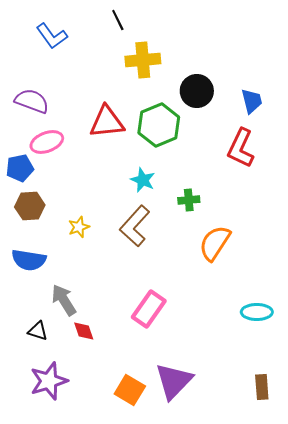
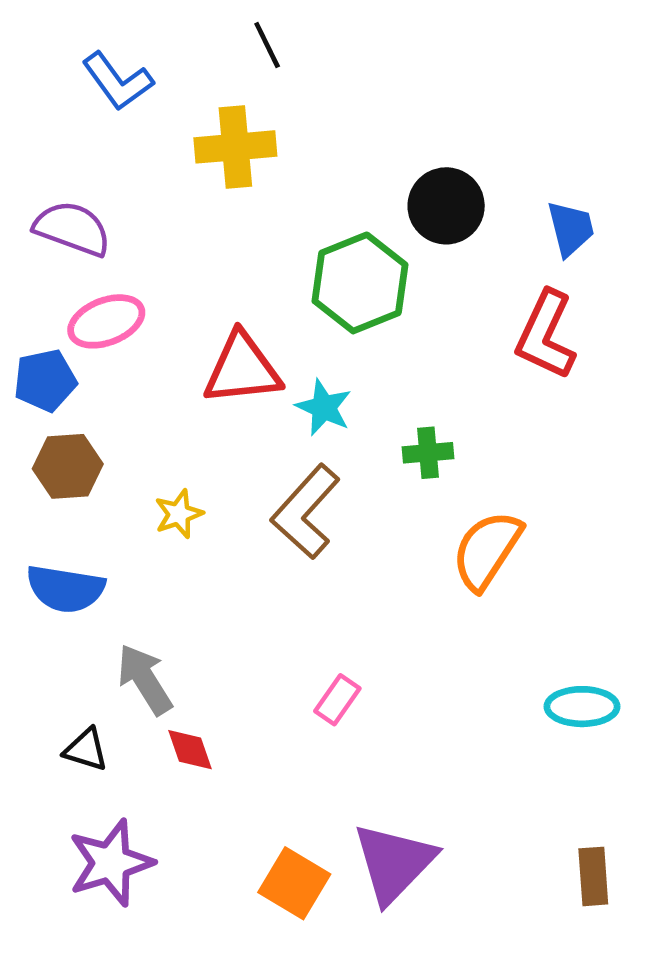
yellow cross: (143, 60) -> (235, 147), moved
red triangle: (107, 122) -> (242, 369), moved
pink rectangle: (149, 309) -> (337, 700), size x0.6

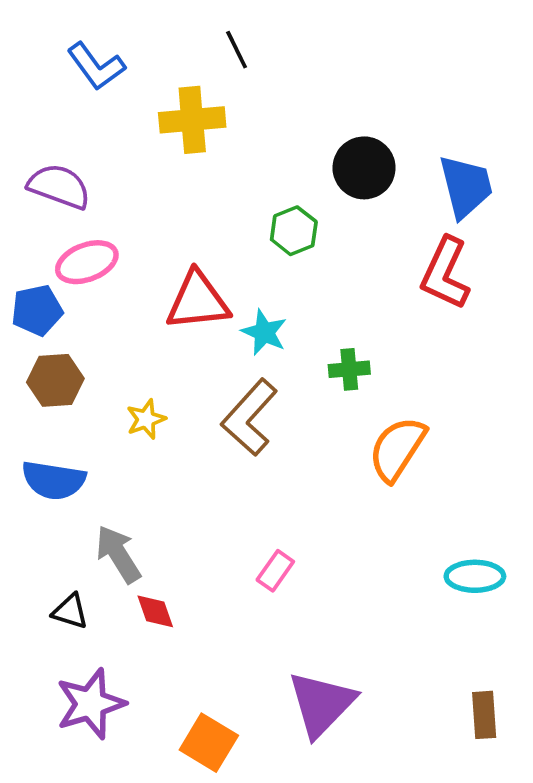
black line: (267, 45) -> (237, 50), moved
blue trapezoid: (571, 229) -> (466, 186), size x1.4
green hexagon: (360, 283) -> (294, 231), size x0.6
orange square: (294, 883) -> (209, 743), moved

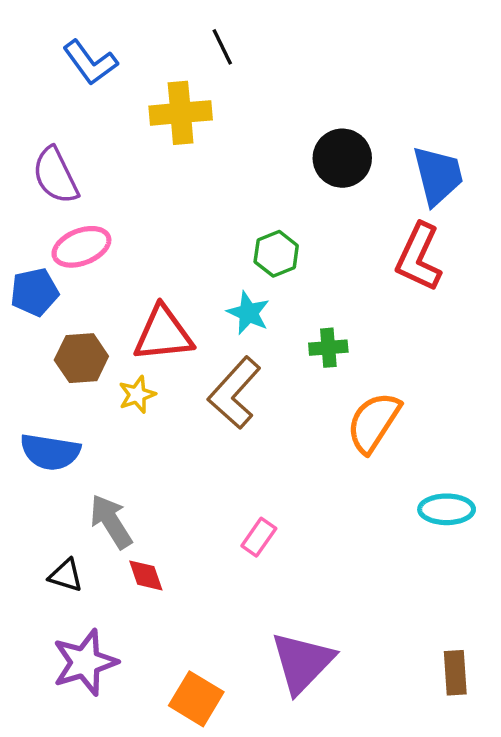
purple semicircle: (59, 186) -> (55, 176), turned -136
green hexagon: (294, 231) -> (276, 254), moved
red triangle: (198, 301) -> (163, 334), moved
brown hexagon: (55, 380) -> (81, 358), moved
cyan ellipse: (475, 576) -> (447, 509), moved

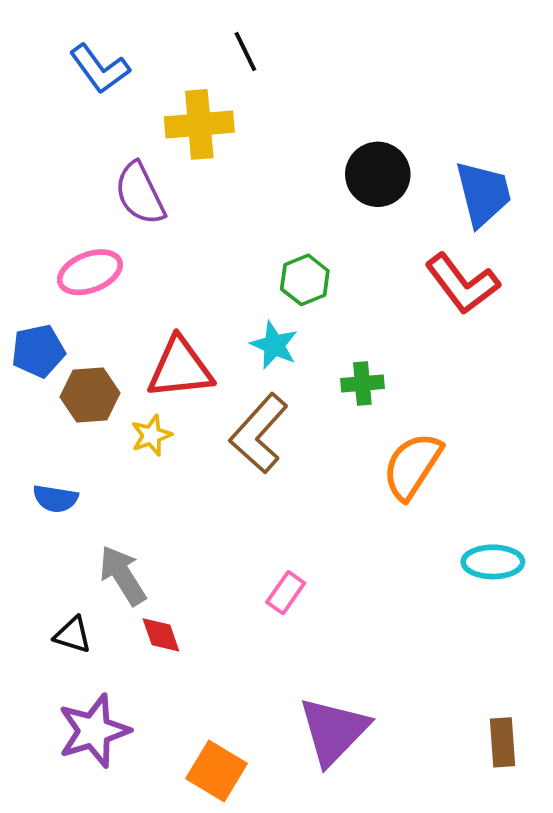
purple semicircle: (55, 176) -> (140, 194), moved
red L-shape: (419, 257) -> (462, 284), turned -62
blue pentagon: (35, 292) -> (38, 351), moved
blue semicircle: (50, 452) -> (55, 499), size x0.7

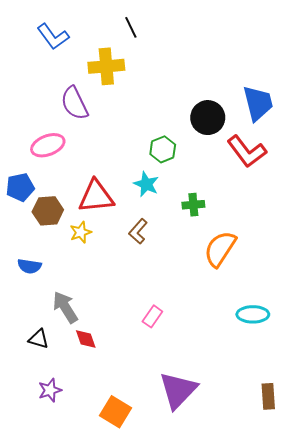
black circle: (378, 174) -> (208, 118), moved
brown L-shape: (259, 433) -> (138, 231), size x0.6
cyan ellipse: (493, 562) -> (253, 314), moved
purple star: (94, 731) -> (50, 390), size x0.6

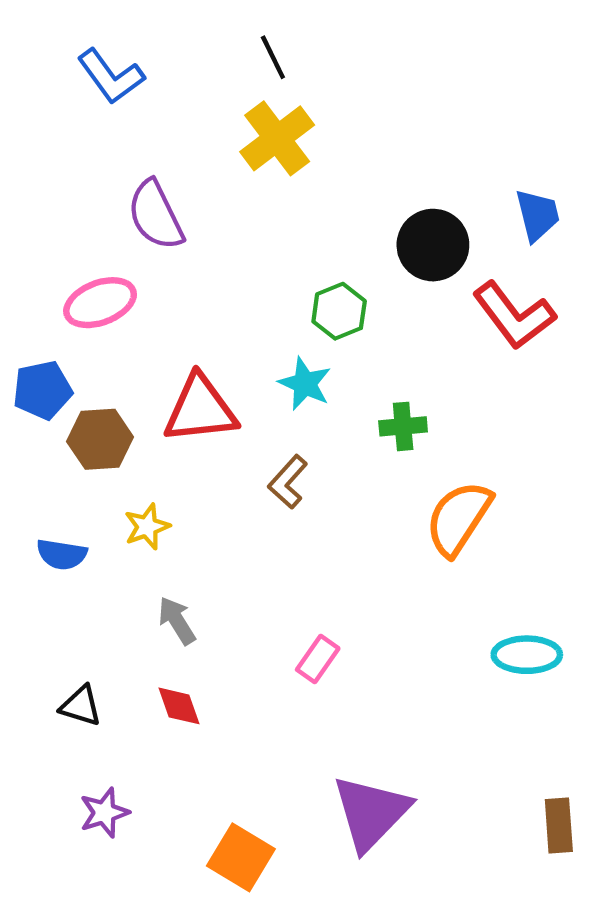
yellow cross: (106, 66) -> (277, 138), moved, turned -32
blue trapezoid: (258, 103) -> (537, 215), size x0.7
yellow star: (81, 232) -> (147, 527), moved
gray arrow: (65, 307) -> (177, 621), moved, size x0.7

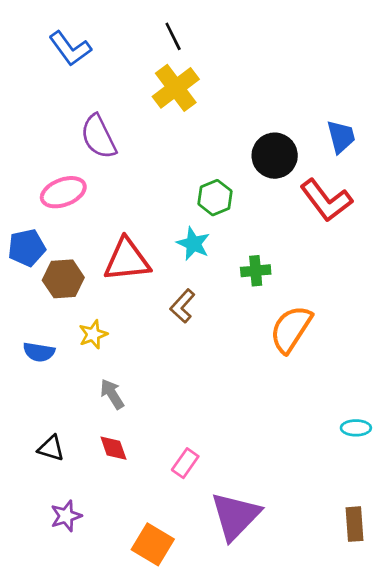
cyan ellipse: (527, 655) -> (356, 428), moved, size x0.7
pink rectangle: (318, 659) -> (185, 463), moved

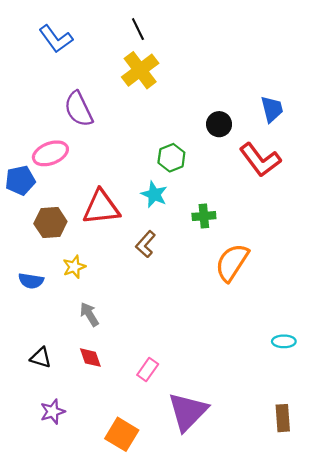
black circle: (275, 156) -> (219, 124), size x0.7
blue pentagon: (27, 248) -> (20, 180), moved

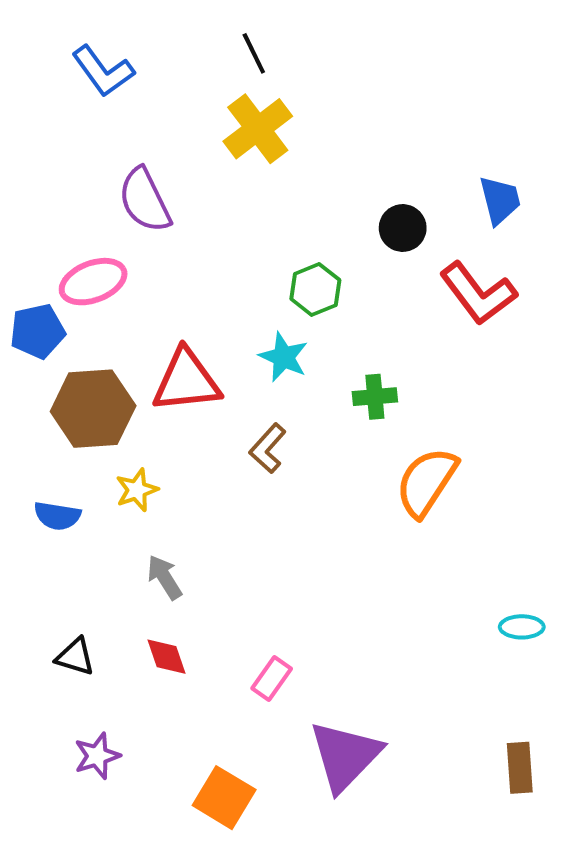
brown hexagon: (50, 223) -> (93, 409), size x1.4

